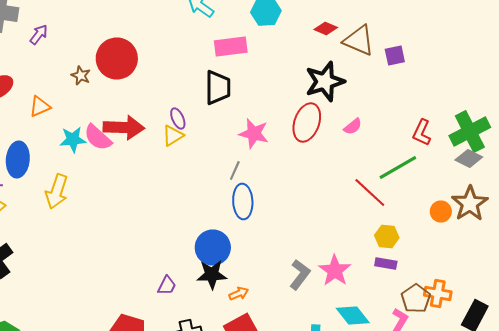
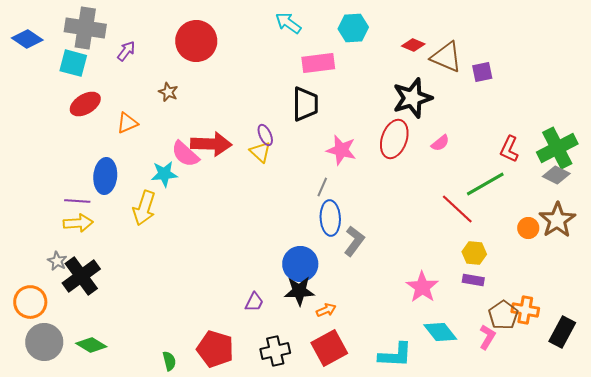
red circle: (117, 58) -> (196, 41), moved
yellow triangle: (173, 136) -> (260, 152), turned -45
cyan star: (73, 140) -> (164, 174), moved
gray L-shape: (300, 274) -> (354, 241), moved

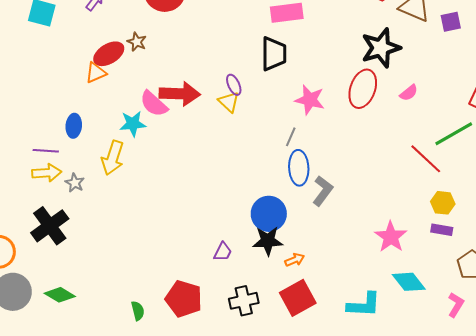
red ellipse: (85, 104) -> (109, 54), moved
blue ellipse: (105, 176) -> (74, 126), size x0.7
gray star: (57, 261) -> (75, 183), moved
pink L-shape: (487, 337) -> (456, 305), moved

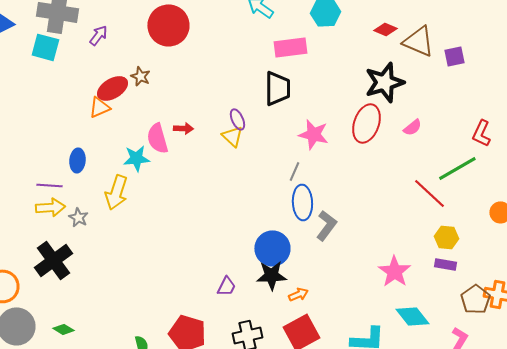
red arrow: (180, 94) -> (183, 128), size x0.5
pink semicircle: (154, 104) -> (157, 138), turned 32
green diamond: (60, 295) -> (63, 329), size x0.7

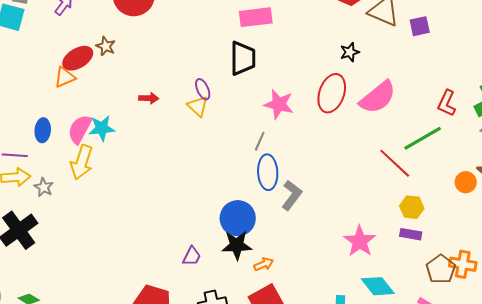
black star: (384, 82) -> (350, 52), size x0.5
pink semicircle: (412, 127) -> (378, 97), size x2.0
pink semicircle: (157, 138) -> (80, 129), moved, turned 44

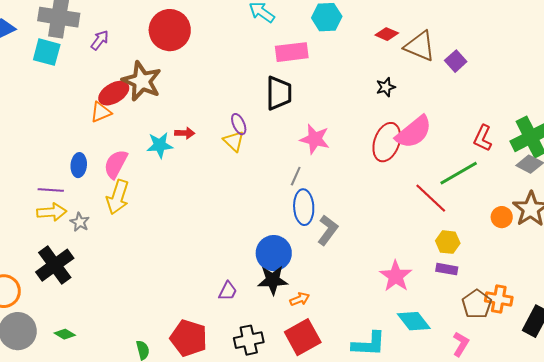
purple square: (420, 26) -> (456, 61), turned -30
brown star: (106, 46) -> (142, 81), size x2.0
red ellipse: (332, 93) -> (387, 142), moved
cyan star: (102, 128) -> (160, 145), moved

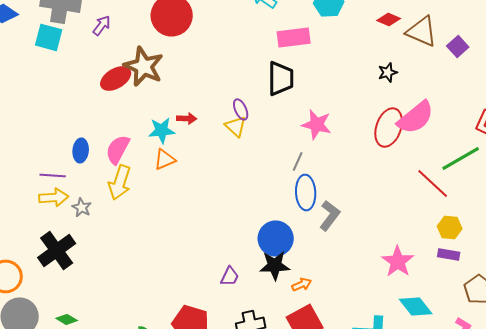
orange triangle: (101, 112) -> (165, 159), moved

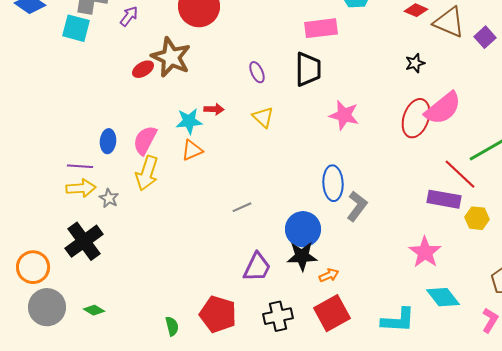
red ellipse: (116, 78) -> (143, 69), size x0.7
purple ellipse: (241, 109) -> (257, 72), moved
gray line: (298, 161) -> (242, 207), moved, turned 42
purple rectangle: (449, 254) -> (444, 199), moved, size x1.5
purple trapezoid: (230, 276) -> (257, 267), size x1.5

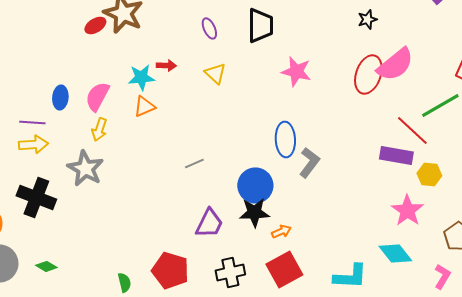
yellow arrow: (147, 173) -> (99, 129), size x0.7
gray star: (109, 198) -> (85, 168), moved, size x1.8
black cross: (84, 241) -> (36, 197), turned -33
pink star: (425, 252) -> (407, 210), moved

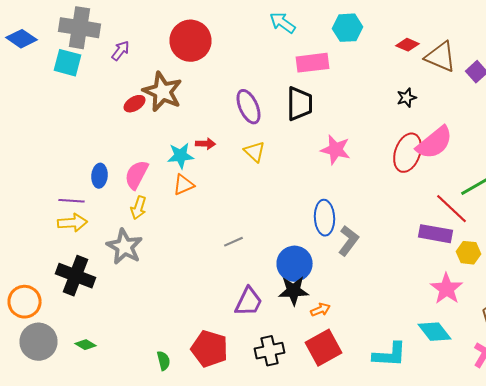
purple ellipse: (209, 28) -> (248, 107), size x1.6

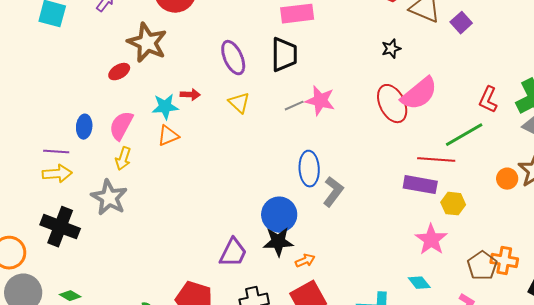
red ellipse: (134, 104) -> (119, 72), moved
red ellipse: (408, 153) -> (392, 104), turned -45
red line: (452, 209) -> (436, 160), turned -39
gray line: (234, 242) -> (294, 106), moved
cyan diamond: (434, 332) -> (419, 283), size x0.7

